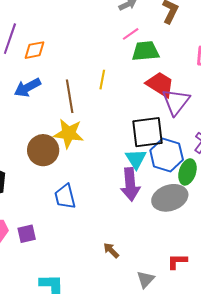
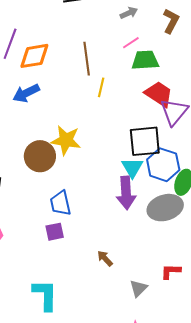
orange diamond: (35, 50) -> (34, 56), size x1.4
brown line: (70, 96) -> (87, 59), moved
purple square: (27, 234) -> (55, 232), moved

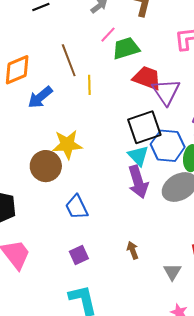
blue arrow: (26, 93) -> (40, 97), moved
purple square: (55, 232) -> (79, 255), moved
brown arrow: (105, 258) -> (133, 250), turned 36

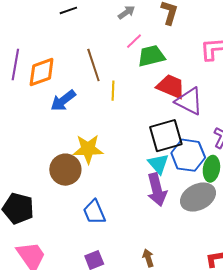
purple triangle: (166, 92) -> (189, 101), turned -32

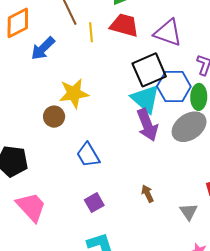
red trapezoid: (171, 87) -> (124, 25), moved
cyan triangle: (158, 164) -> (145, 99), size x1.4
brown circle: (65, 170) -> (54, 117), size x0.7

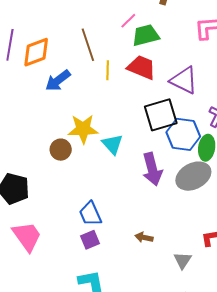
cyan triangle: (145, 99) -> (113, 144), moved, size x0.7
blue trapezoid: (88, 155) -> (90, 214), moved
brown arrow: (147, 194) -> (144, 237), turned -60

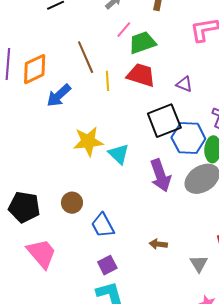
purple triangle: (184, 80) -> (184, 84), size x0.6
brown circle: (61, 150) -> (72, 203), moved
purple square: (90, 240) -> (107, 265), moved

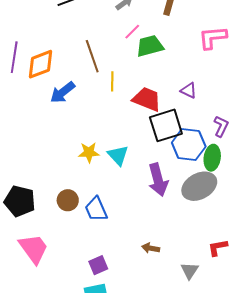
red trapezoid: (141, 75) -> (147, 99), moved
yellow star: (88, 141) -> (89, 152), moved, size x0.7
blue trapezoid: (103, 225) -> (96, 209), moved

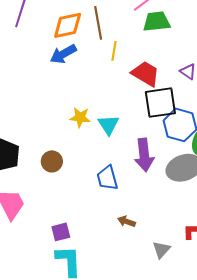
orange diamond: (40, 64) -> (68, 25), moved
blue trapezoid: (96, 209) -> (107, 178), moved
purple square: (98, 265) -> (61, 232), moved

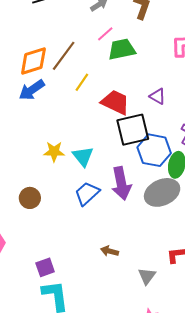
brown line: (98, 23) -> (64, 56), turned 52
yellow line: (114, 51) -> (82, 82), turned 30
blue trapezoid: (107, 178) -> (87, 193), moved, turned 68

